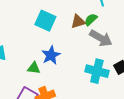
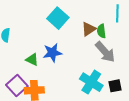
green semicircle: (91, 20) -> (101, 31), turned -72
brown triangle: (78, 22) -> (89, 29), turned -35

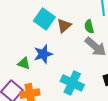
brown triangle: (89, 29) -> (64, 26), moved
cyan cross: (91, 82) -> (72, 83), moved

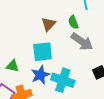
cyan square: (44, 19) -> (43, 52), moved, turned -35
blue star: (43, 54) -> (40, 75), moved

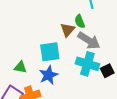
brown triangle: (48, 24) -> (68, 30), moved
cyan cross: (63, 80) -> (87, 64), moved

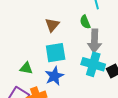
brown triangle: (68, 30) -> (52, 25), moved
gray arrow: (89, 41) -> (94, 41), turned 60

